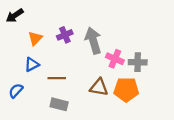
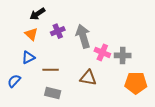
black arrow: (15, 16) -> (37, 14), moved
orange triangle: (35, 38) -> (31, 34), turned -32
orange pentagon: (126, 90) -> (136, 83), moved

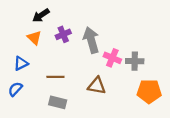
blue triangle: (28, 57) -> (21, 63), moved

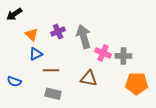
black arrow: (41, 15) -> (14, 14), moved
blue triangle: (21, 63) -> (36, 54), moved
blue semicircle: (15, 89) -> (14, 81), turned -112

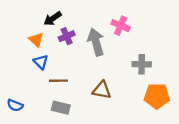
black arrow: (14, 14) -> (53, 19), moved
pink cross: (103, 53) -> (121, 26), moved
blue triangle: (36, 54) -> (41, 62), turned -48
blue semicircle: (14, 81) -> (15, 105), moved

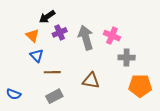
pink cross: (121, 26) -> (112, 36), moved
gray rectangle: (61, 108) -> (54, 96), turned -42

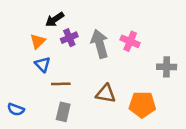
orange triangle: (32, 36) -> (38, 41), turned 32
gray cross: (127, 58) -> (167, 67), moved
orange pentagon: (140, 86) -> (142, 105), moved
gray rectangle: (54, 96) -> (63, 112), turned -49

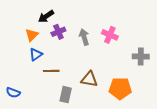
gray arrow: (100, 44) -> (84, 37), size x0.7
blue triangle: (43, 64) -> (36, 54), turned 40
gray rectangle: (63, 112) -> (66, 95), moved

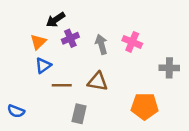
brown triangle: (89, 79) -> (98, 81), moved

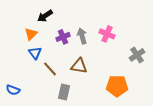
purple cross: (70, 38) -> (63, 37), moved
blue triangle: (43, 65) -> (35, 53), turned -32
gray cross: (169, 68) -> (137, 55), turned -35
brown line: (62, 85) -> (50, 69), turned 49

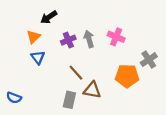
brown triangle: (79, 66) -> (92, 90), moved
brown line: (50, 69) -> (76, 73), moved
orange pentagon: (117, 86) -> (127, 76), moved

